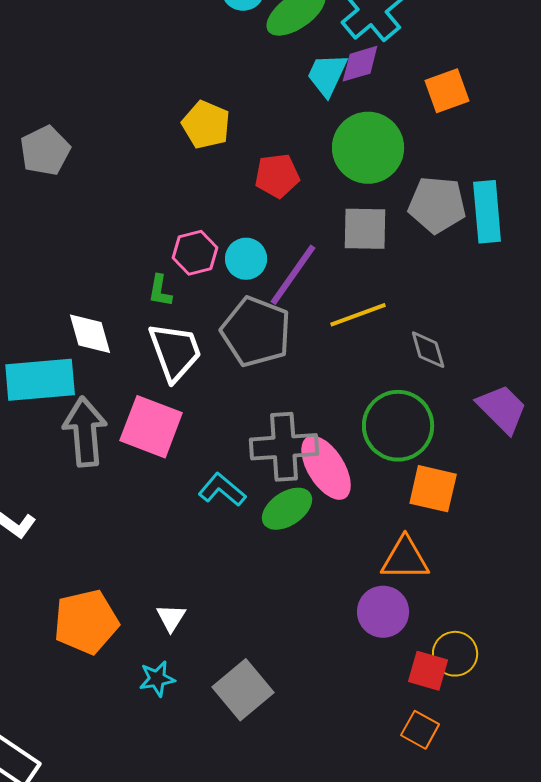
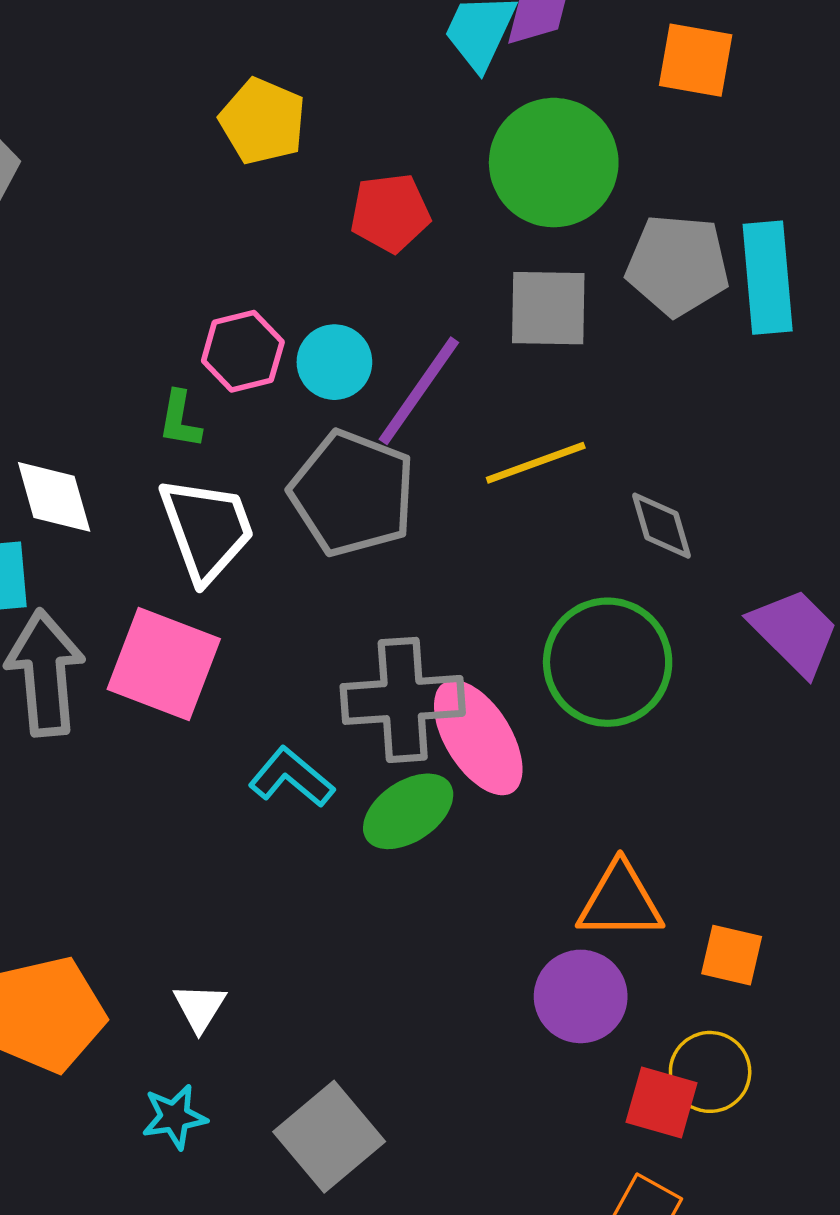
orange square: (447, 91) -> (696, 60), turned 30
orange square: (433, 489) -> (732, 955), moved, size x0.7

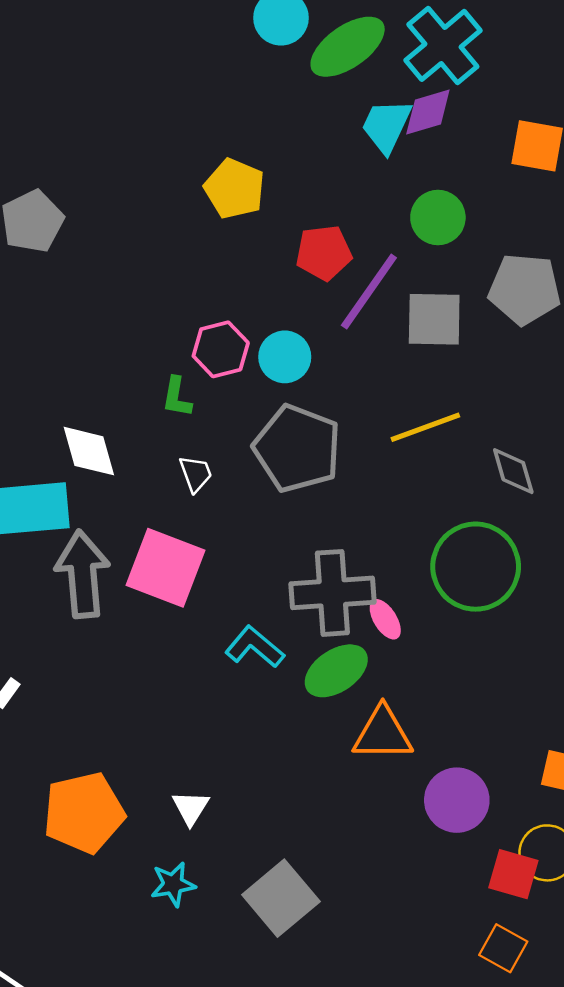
green circle: (554, 163) -> (438, 217), size x0.6
purple line: (419, 391) -> (369, 292), moved
white trapezoid: (207, 529) -> (196, 474), size x0.5
pink ellipse: (478, 738) -> (385, 619), size x0.5
orange triangle: (620, 901) -> (383, 734), moved

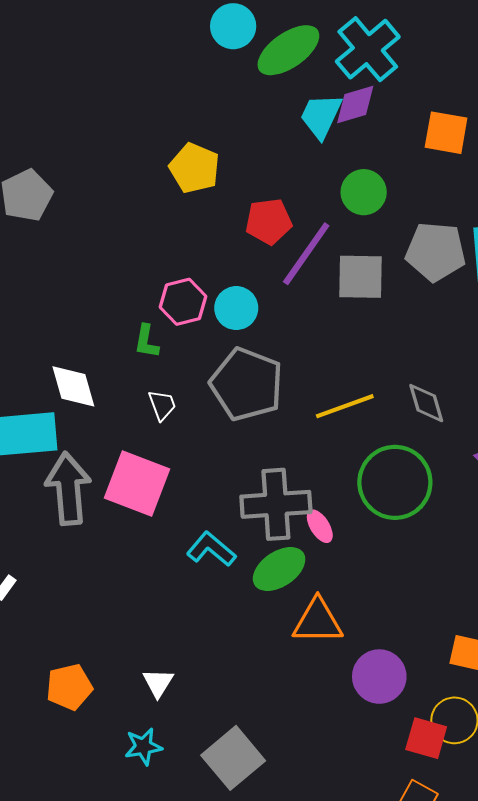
yellow line: (425, 427) -> (345, 406), moved
orange pentagon: (84, 813) -> (69, 687), size x0.7

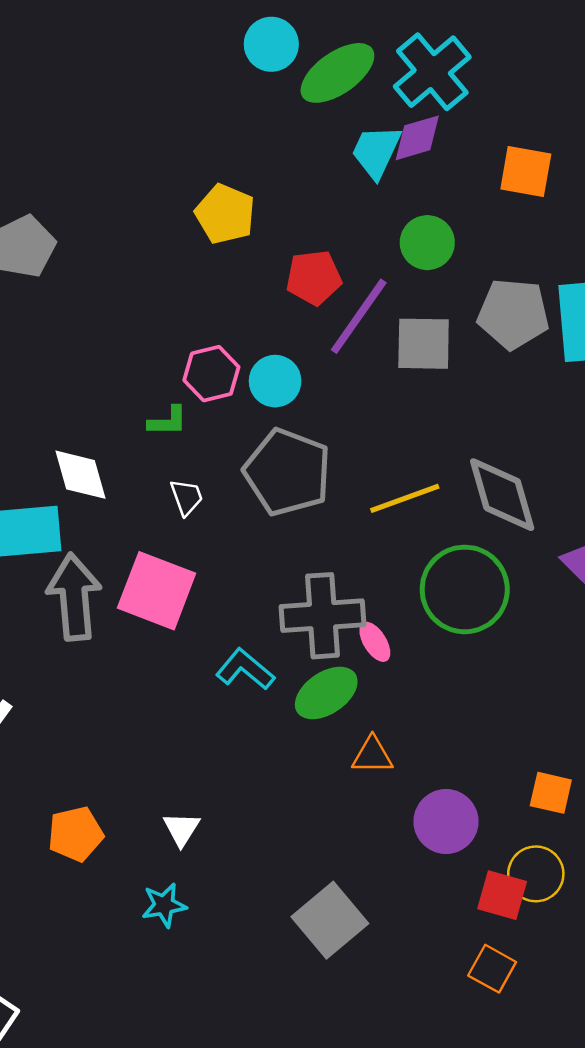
green L-shape: (146, 341) -> (168, 421), turned -100
gray diamond: (426, 403) -> (502, 495), size x1.6
orange triangle: (318, 621) -> (372, 755), size x0.7
gray square: (233, 758) -> (330, 920), moved

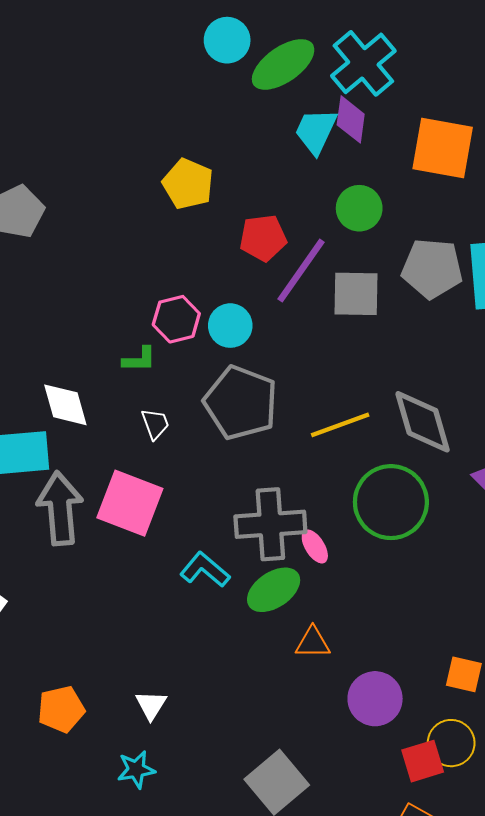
purple diamond: (417, 138) -> (351, 119), turned -66
orange square: (526, 172) -> (443, 148), size x1.4
red square: (502, 895) -> (423, 761), turned -33

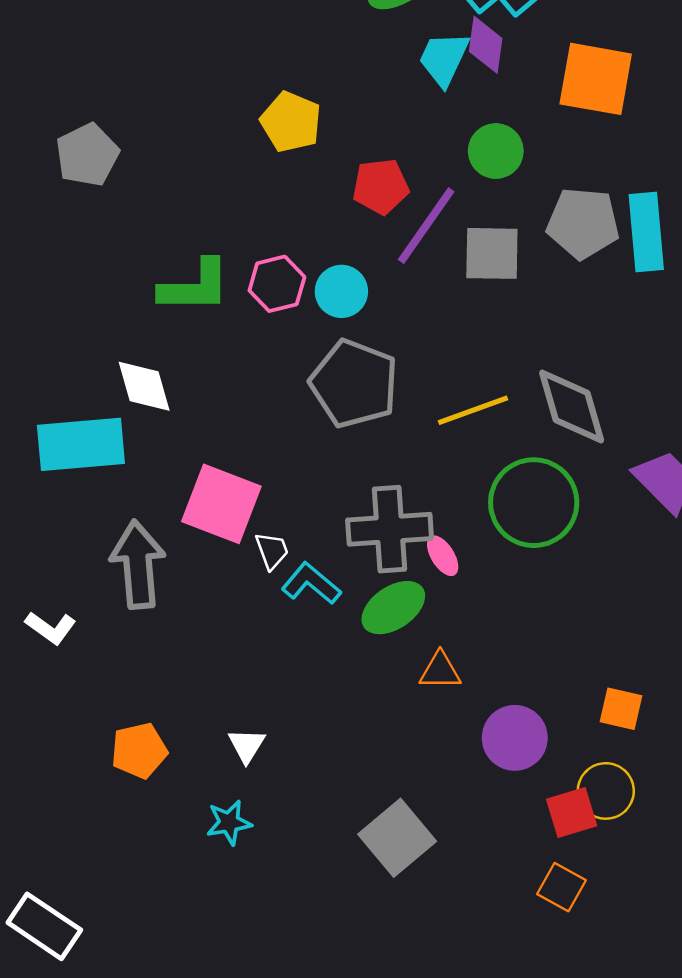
green L-shape: (139, 359) -> (195, 286), moved, size x1.8
white trapezoid: (155, 424) -> (272, 551), moved
gray arrow: (60, 508) -> (138, 565), moved

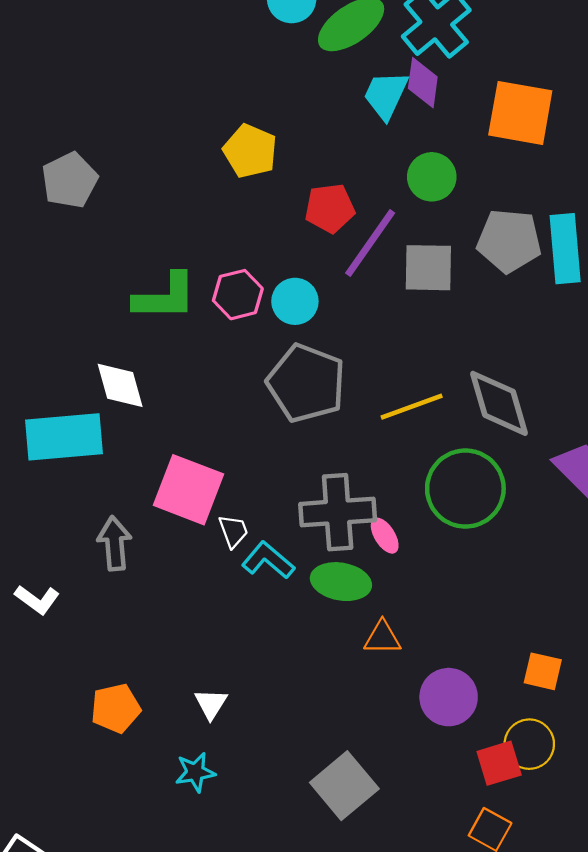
gray arrow: (138, 565) -> (114, 543), size x0.7
green ellipse: (393, 608) -> (341, 582), turned 44

